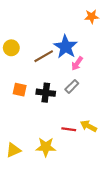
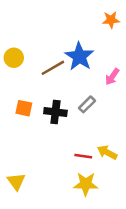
pink arrow: (77, 63) -> (112, 77), moved
yellow star: (46, 147) -> (86, 184), moved
yellow triangle: (13, 150) -> (16, 181), turned -42

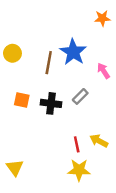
brown line: (53, 68) -> (49, 63), turned -50
pink arrow: (112, 77) -> (104, 71), turned 112
red line: (83, 156) -> (77, 144), turned 70

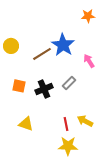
brown line: (49, 63) -> (42, 54), turned 48
black cross: (51, 103) -> (44, 89), turned -30
yellow triangle: (15, 168) -> (26, 124), moved, turned -35

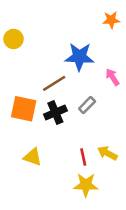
blue star: (63, 45) -> (79, 57), turned -30
yellow circle: (11, 46) -> (14, 39), moved
brown line: (42, 54) -> (54, 83), moved
orange square: (19, 86) -> (24, 109), size x1.5

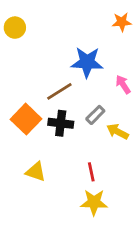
yellow circle: (14, 39) -> (15, 28), moved
orange square: (24, 109) -> (26, 119), turned 32
black cross: (55, 113) -> (61, 123), turned 30
yellow arrow: (107, 153) -> (118, 132), moved

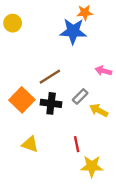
orange star: (122, 22) -> (85, 13), moved
blue star: (87, 62) -> (73, 31), moved
pink arrow: (123, 84) -> (103, 71), turned -42
yellow star: (94, 202) -> (92, 166), moved

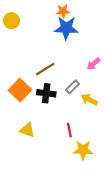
orange star: (85, 13) -> (63, 11), moved
pink arrow: (103, 71) -> (94, 64), turned -56

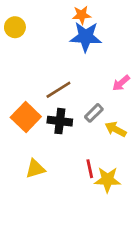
yellow triangle: (27, 130) -> (35, 169), turned -35
yellow star: (83, 150) -> (107, 180), moved

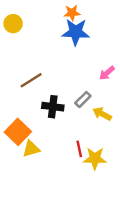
brown line: (58, 90) -> (31, 80), moved
orange square: (26, 117) -> (18, 132), moved

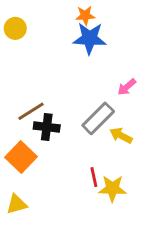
brown line: (31, 80) -> (31, 111), moved
gray rectangle: (83, 99) -> (98, 118), size x1.6
black cross: (53, 107) -> (47, 127), moved
yellow triangle: (31, 149) -> (17, 204), moved

